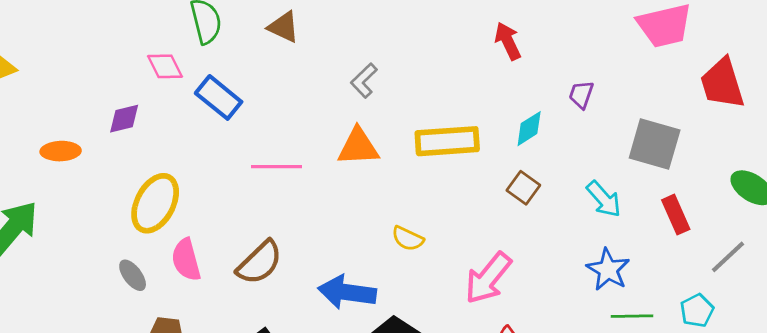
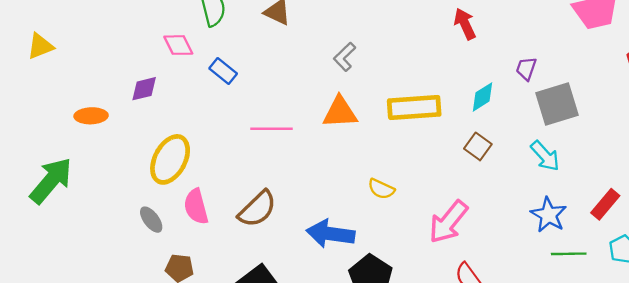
blue rectangle: (219, 97) -> (223, 71), size x0.7
gray square: (655, 144) -> (557, 104), moved, turned -33
red rectangle: (676, 215) -> (605, 204), moved, turned 64

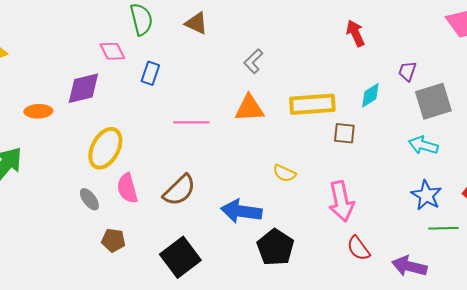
blue rectangle: (223, 71) -> (150, 73), turned 70
purple diamond: (144, 89) -> (83, 88), size x1.5
brown square: (478, 146) -> (344, 133), moved, turned -30
cyan arrow: (545, 156) -> (423, 145), turned 148
pink arrow: (448, 222) -> (341, 201), turned -51

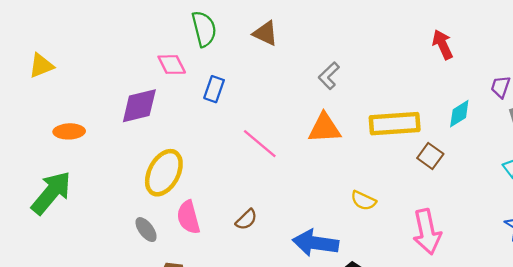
orange ellipse: (38, 111) -> (69, 131), moved
pink line: (191, 122) -> (260, 144), turned 40
brown square: (344, 133) -> (430, 156), turned 30
brown semicircle: (179, 190) -> (246, 220), size x0.6

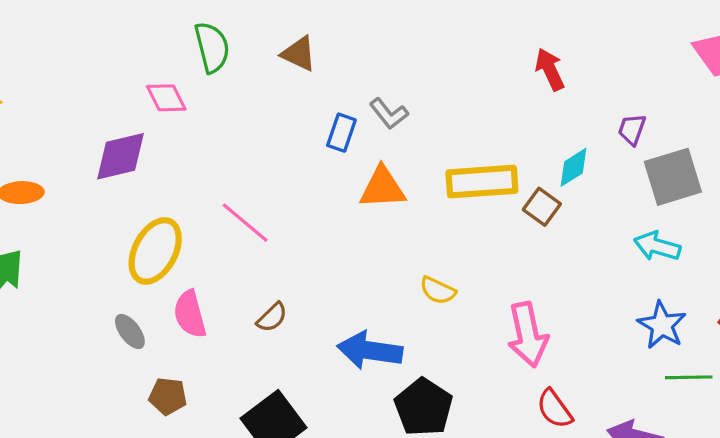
gray L-shape: (329, 76) -> (389, 114), turned -84
blue rectangle: (214, 89) -> (341, 133), moved
pink line: (260, 144) -> (245, 223), moved
brown square: (430, 156) -> (542, 207), moved

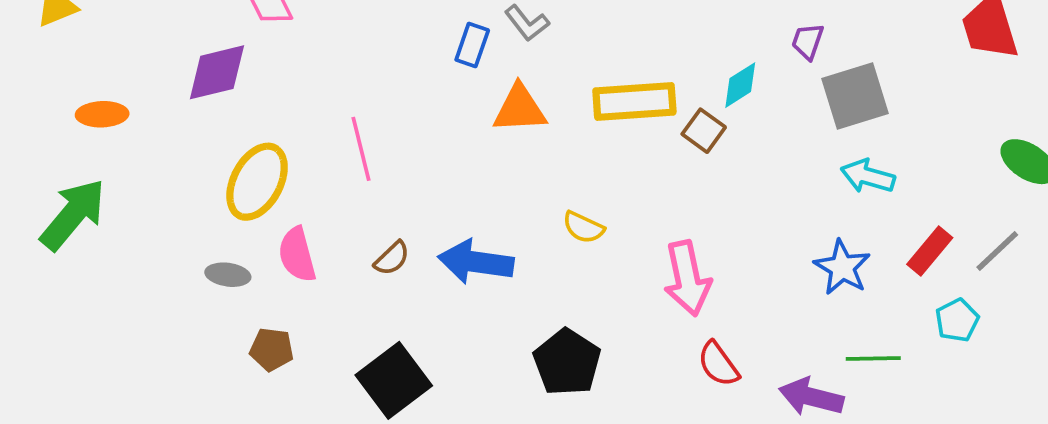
pink line: (245, 223) -> (361, 149), turned 36
cyan arrow: (657, 246) -> (868, 176), moved
gray ellipse: (130, 331) -> (228, 275), turned -45
blue arrow: (370, 350) -> (476, 262), moved
green line: (689, 377) -> (873, 359), moved

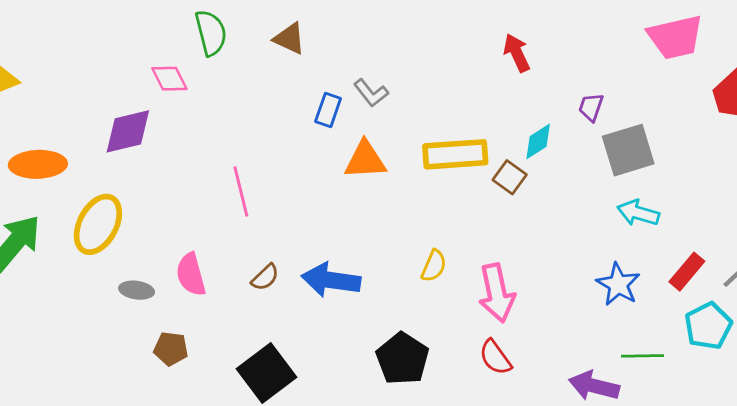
orange ellipse: (102, 114) -> (38, 164), size x1.4
yellow ellipse: (257, 182) -> (98, 224), moved
yellow semicircle: (583, 227) -> (434, 266), moved, turned -92
cyan pentagon: (957, 320) -> (708, 326), size x1.4
red semicircle: (718, 364) -> (495, 357), moved

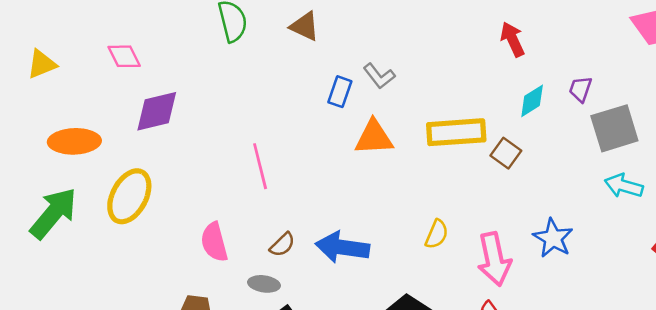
pink diamond: (169, 79) -> (124, 56), moved
cyan diamond: (538, 141) -> (532, 101), moved
blue star: (618, 284) -> (553, 238), moved
gray ellipse: (137, 290) -> (264, 284), moved

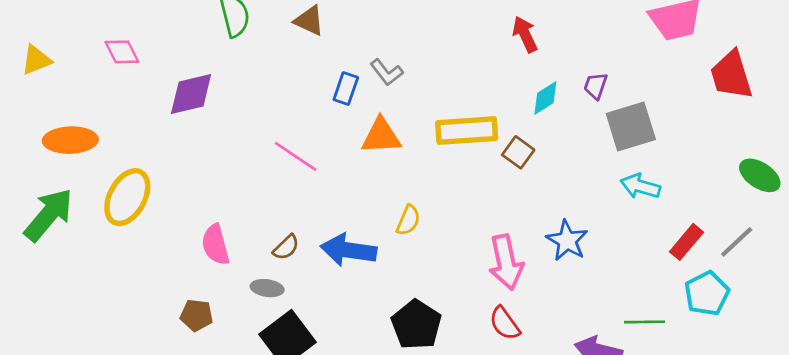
purple diamond: (157, 111) -> (191, 94), moved
pink line: (260, 166) -> (296, 156), moved, turned -42
yellow semicircle: (437, 234) -> (408, 220), moved

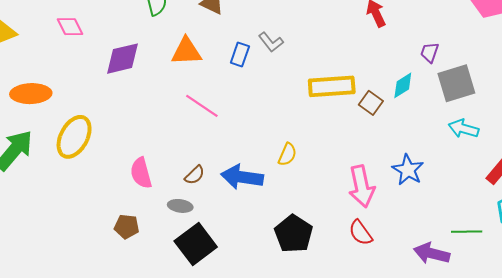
cyan diamond: (545, 98) -> (403, 85), moved
orange triangle: (381, 136) -> (186, 51), moved

